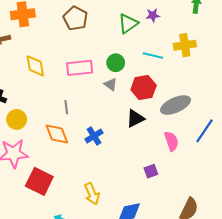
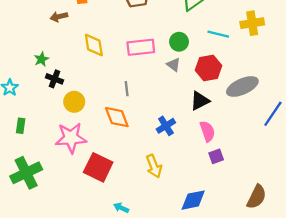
blue cross: (94, 136) -> (166, 126), moved
pink semicircle: (171, 141) -> (207, 131), moved
yellow arrow: (92, 194) -> (154, 166), moved

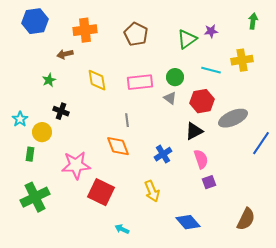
green star: (41, 59) -> (49, 80), moved
yellow circle: (74, 102) -> (42, 132), moved
blue diamond: (193, 200) -> (188, 222), turned 60

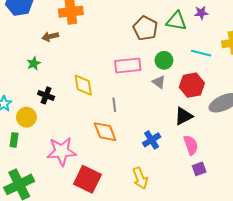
brown pentagon: (136, 34) -> (145, 28), moved
green triangle: (187, 39) -> (176, 21), turned 45
yellow diamond: (97, 80) -> (83, 85), moved

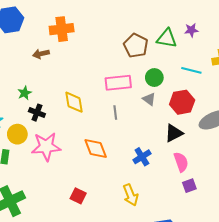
green star: (34, 63) -> (25, 93), moved
gray line: (114, 105) -> (115, 113), moved
pink star: (62, 151) -> (46, 147), moved
red square: (87, 179) -> (78, 196), size x0.6

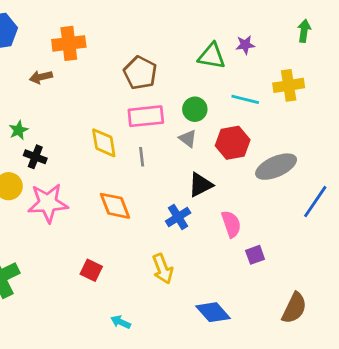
brown pentagon: (136, 46) -> (140, 73), moved
yellow diamond: (74, 102) -> (104, 143), moved
black triangle: (174, 133) -> (200, 185), moved
purple square: (189, 186) -> (255, 255), moved

